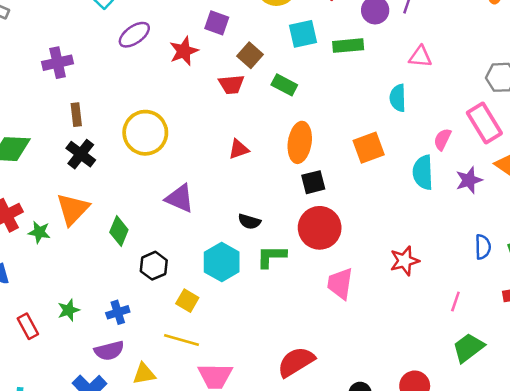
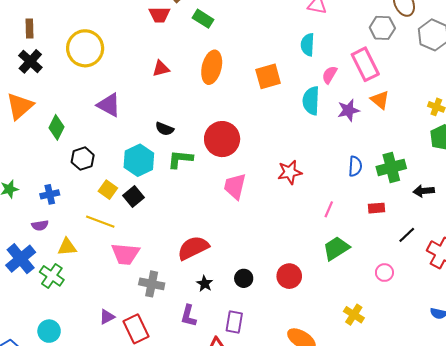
cyan semicircle: (398, 98) -> (308, 45), moved
black square: (313, 182) -> (133, 196), moved, turned -30
purple semicircle: (109, 351) -> (40, 225), size x0.7

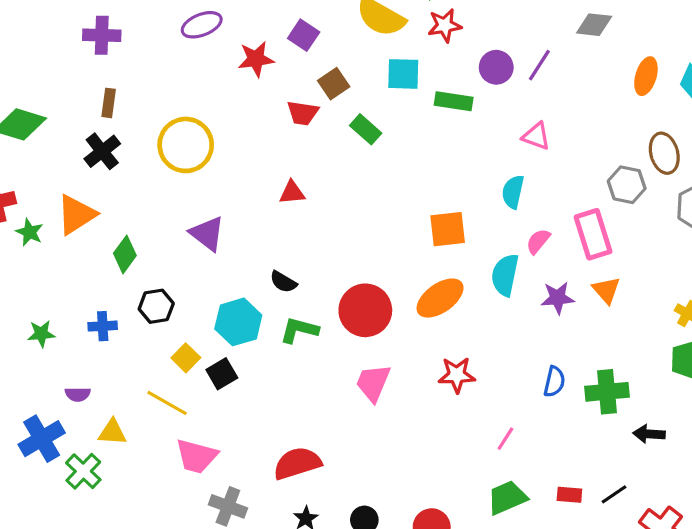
orange ellipse: (212, 67) -> (440, 298), moved, turned 32
blue cross: (50, 194) -> (103, 326), moved
red rectangle: (376, 208) -> (569, 495), moved

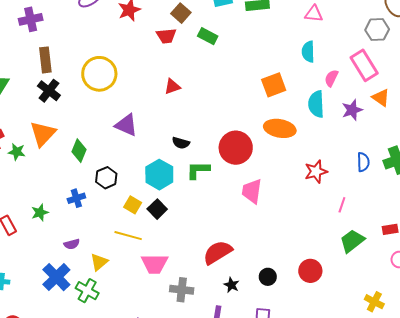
brown rectangle: (109, 103) -> (45, 60), size x1.4
orange ellipse: (440, 298) -> (280, 128), turned 60
red star: (457, 375) -> (316, 172), moved
yellow triangle: (112, 432) -> (99, 262), turned -30

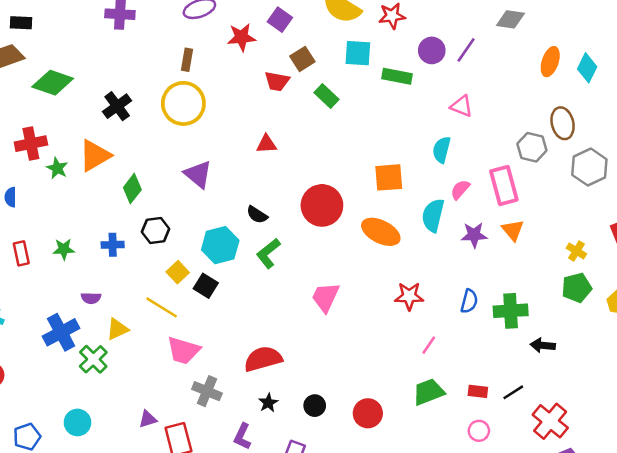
brown rectangle: (45, 60) -> (187, 60), moved, size x0.7
red circle: (236, 148) -> (322, 205), moved
green L-shape: (198, 170) -> (268, 253), turned -55
black square: (157, 209) -> (206, 286), turned -30

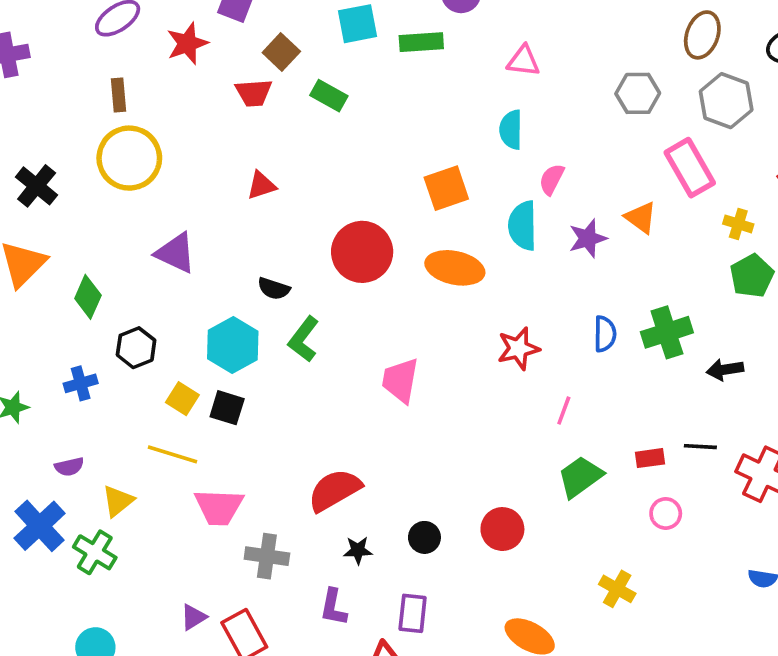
brown ellipse: (563, 123) -> (702, 35), moved, turned 48
pink rectangle: (504, 186) -> (690, 168), moved
black line: (513, 392) -> (700, 447), turned 50
black star: (268, 403) -> (358, 550), turned -30

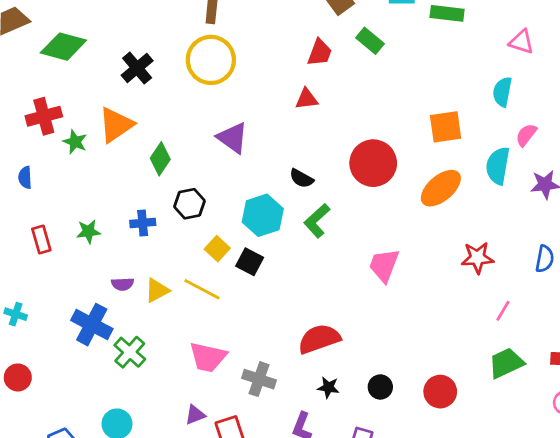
red trapezoid: (254, 93) -> (320, 53), moved, turned -76
orange ellipse: (455, 268) -> (441, 188), turned -63
yellow triangle: (118, 501) -> (157, 290), moved
pink trapezoid: (219, 507) -> (208, 357), moved
blue cross: (39, 526) -> (92, 325), turned -30

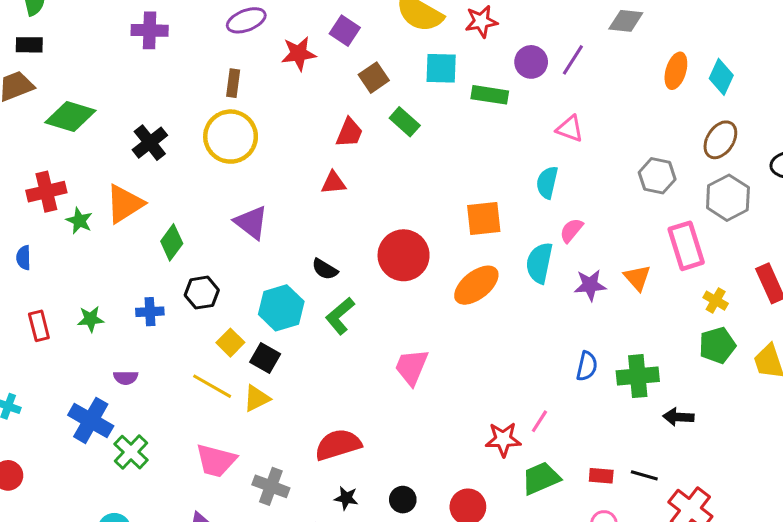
red star: (477, 258) -> (503, 439), moved
yellow triangle: (157, 290) -> (257, 398), moved

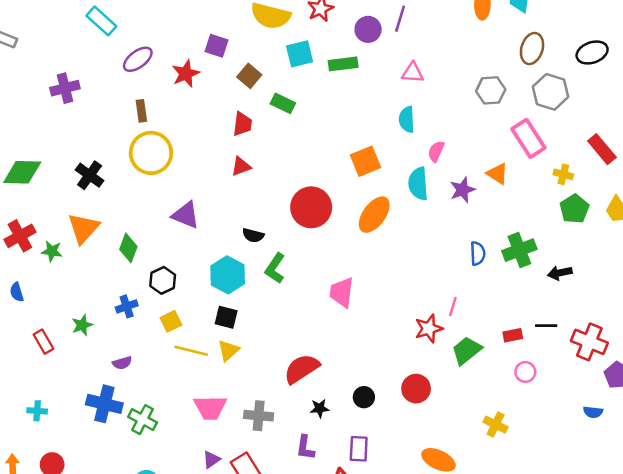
yellow square: (230, 343) -> (171, 321), moved, turned 35

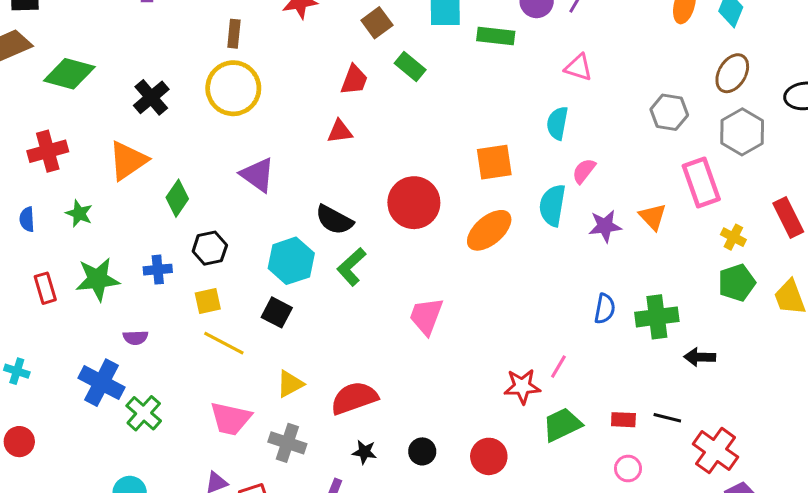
black semicircle: (253, 235) -> (334, 220), size x1.4
green star: (52, 251) -> (79, 213), moved
green star: (82, 325) -> (98, 279), size x1.6
yellow triangle: (228, 350) -> (290, 384), moved

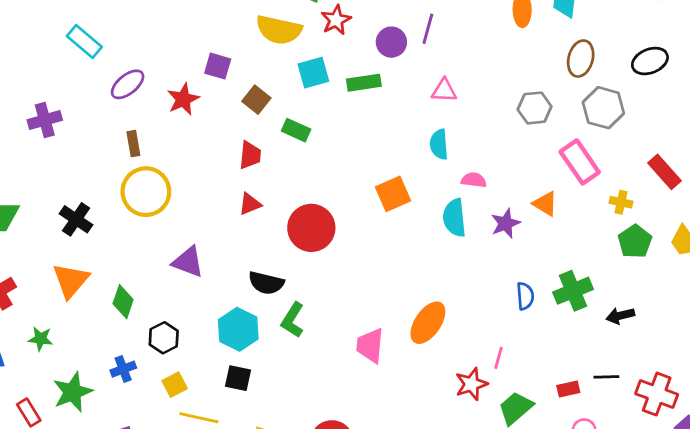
pink semicircle: (584, 171) -> (474, 180), turned 75
red circle: (414, 203) -> (311, 228), moved
orange ellipse: (489, 230) -> (428, 323), moved

